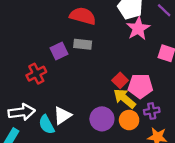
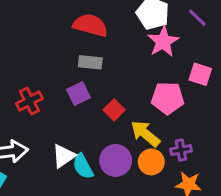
purple square: (59, 51) -> (78, 94), moved
red square: (120, 80) -> (114, 110), moved
pink pentagon: (140, 86) -> (168, 98), moved
cyan semicircle: (46, 125) -> (83, 166), moved

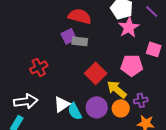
purple square: (78, 94) -> (69, 36), moved
red square: (114, 110) -> (96, 73), size x1.5

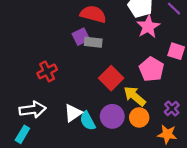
pink pentagon: (132, 65) -> (152, 69), turned 30
purple cross: (141, 100) -> (172, 108), moved, turned -32

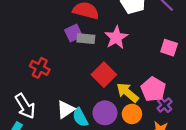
pink star: (148, 27) -> (116, 37), moved
pink pentagon: (152, 69) -> (153, 89), moved
red cross: (47, 71) -> (40, 68), turned -36
white arrow: (33, 110) -> (25, 106), turned 65

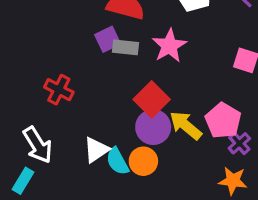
purple circle: (105, 113) -> (153, 127), moved
orange circle: (132, 114) -> (143, 161), moved

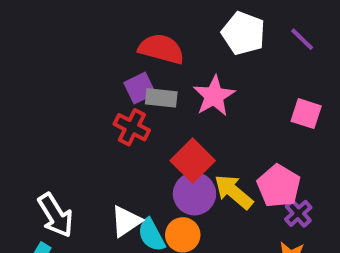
red cross: (59, 90) -> (132, 127), moved

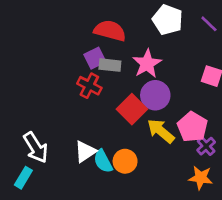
purple circle: (194, 194) -> (155, 95), moved

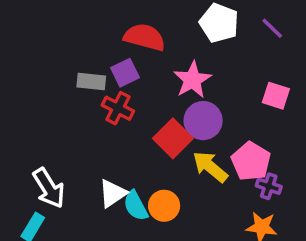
gray rectangle: (110, 65) -> (91, 82), moved
purple cross: (206, 146) -> (269, 186), turned -30

